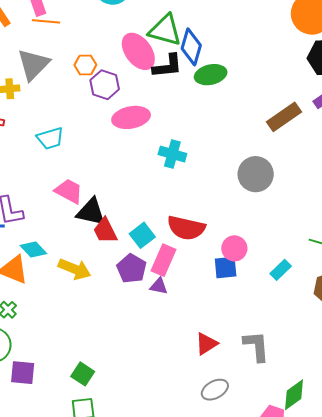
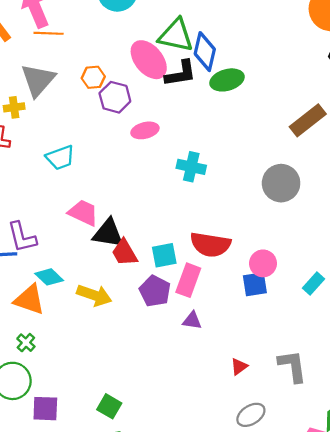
pink ellipse: (131, 117) -> (145, 130), size x0.7
cyan square: (142, 235) -> (164, 255), turned 30
purple triangle: (159, 286) -> (192, 321), moved
red triangle: (206, 344) -> (239, 367), size x0.7

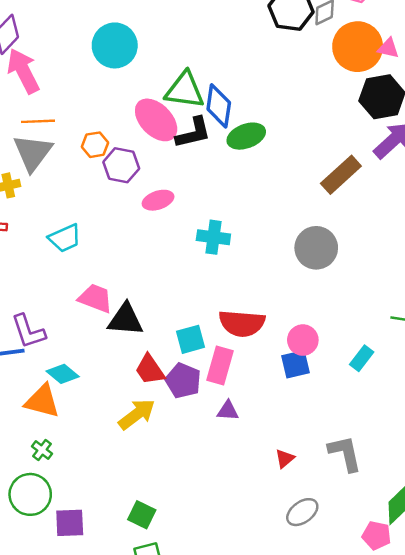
orange line: (49, 33) -> (38, 121), moved
red trapezoid: (124, 253) -> (150, 370), moved
yellow arrow: (94, 295) -> (137, 414), moved, turned -52

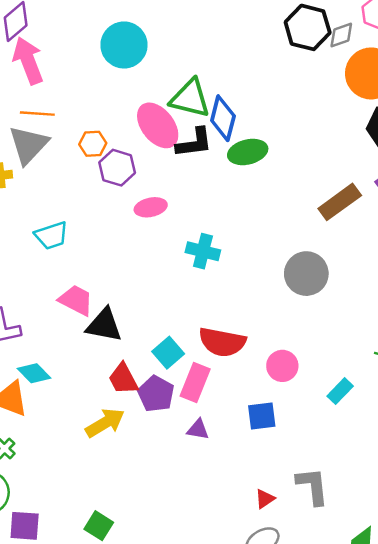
cyan square: (191, 339) -> (168, 353), turned -32
blue square: (295, 364) -> (262, 416), moved
red triangle: (285, 459) -> (265, 499), moved

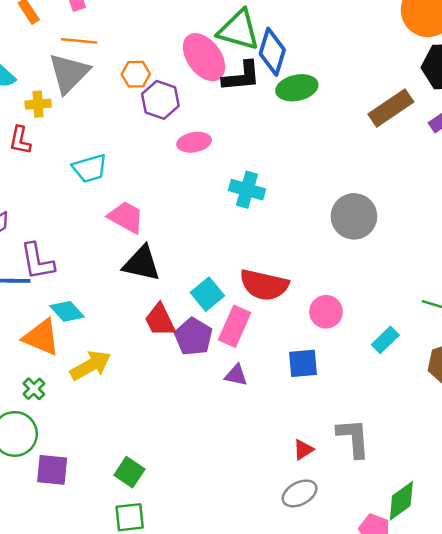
brown rectangle: (340, 202) -> (391, 108), moved
pink trapezoid: (76, 300) -> (126, 217), moved
yellow arrow: (105, 423) -> (90, 365), moved

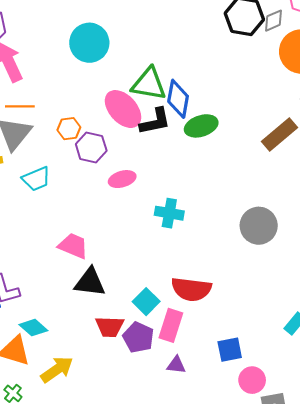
cyan trapezoid: (90, 168) -> (36, 179), moved
pink circle: (326, 312) -> (252, 380), moved
red trapezoid: (160, 320) -> (110, 327), turned -56

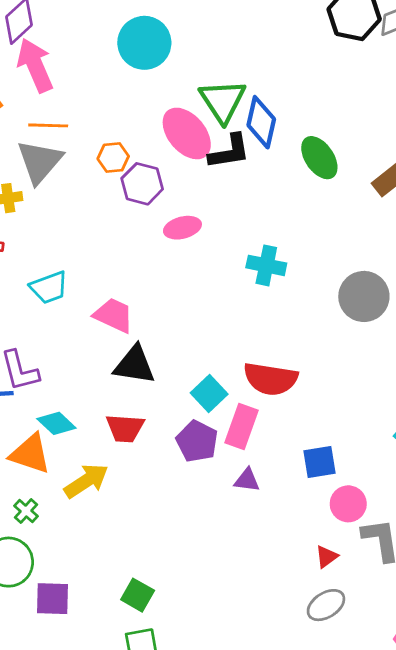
green triangle: (149, 84) -> (223, 101), turned 45
green ellipse: (201, 126) -> (319, 158), moved, turned 72
cyan trapezoid: (36, 179) -> (49, 287), moved
cyan cross: (169, 213) -> (266, 265), moved
red trapezoid: (110, 327) -> (125, 428), moved

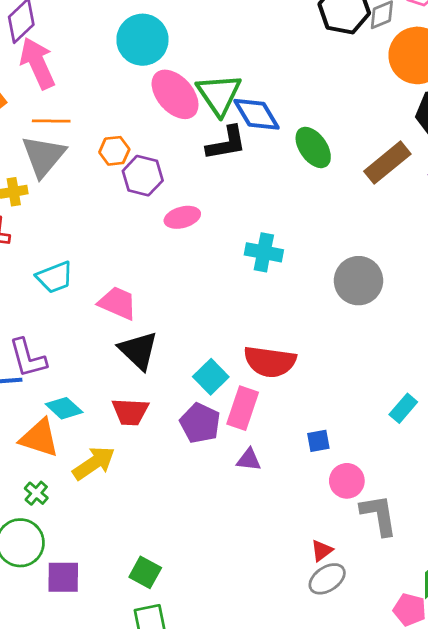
blue diamond: (261, 122) -> (257, 114), turned -42
pink ellipse: (187, 133) -> (175, 94), moved
black triangle: (134, 365) -> (138, 350), turned 36
blue square: (319, 462) -> (318, 441), size x0.7
red triangle: (327, 557) -> (322, 550), moved

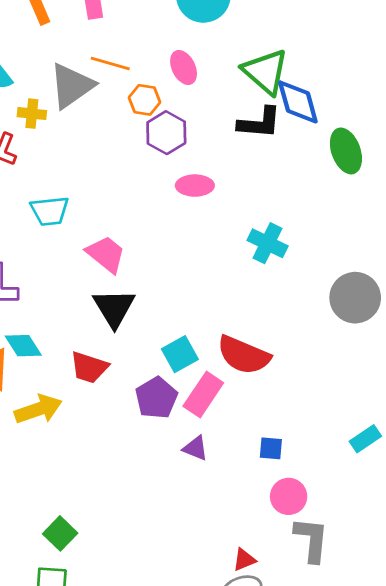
pink ellipse: (175, 94) -> (184, 67), moved, size x0.6
green triangle: (219, 94) -> (265, 72), turned -30
orange line: (51, 121) -> (110, 63), moved

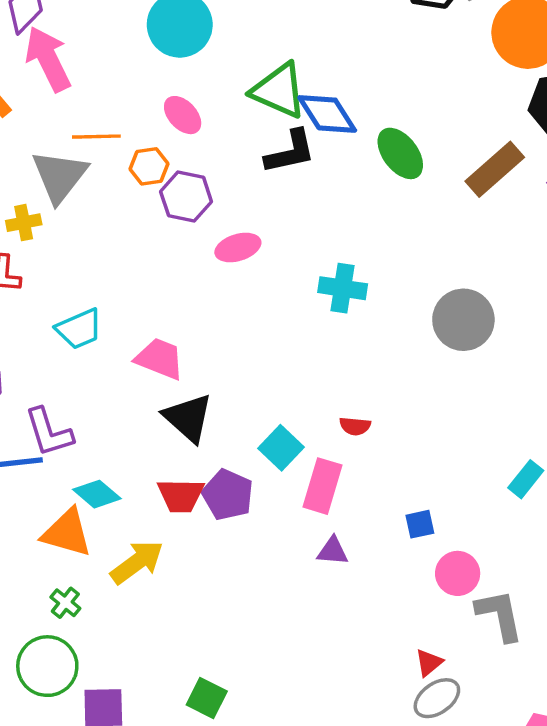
red semicircle: (244, 355) -> (355, 426), size x0.5
purple pentagon: (156, 398) -> (228, 495), moved

